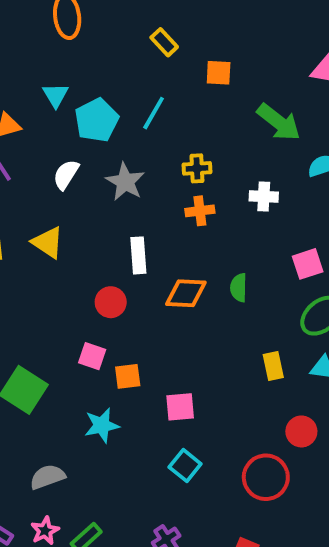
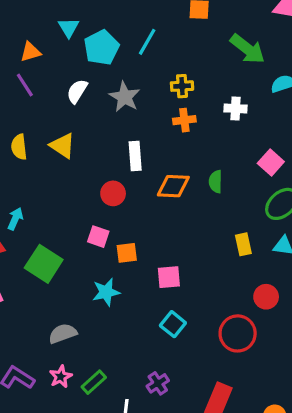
pink square: (308, 264) -> (271, 162), turned -30

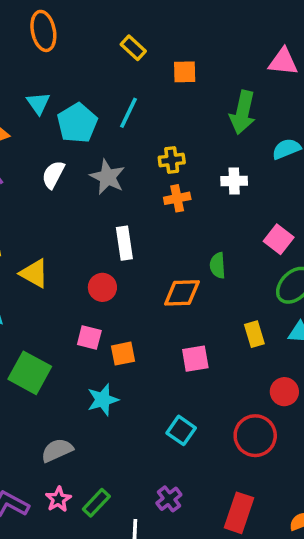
green arrow: (247, 49) -> (243, 112), turned 69
yellow triangle: (63, 146) -> (34, 273), moved
orange diamond: (173, 186) -> (182, 293), moved
pink square: (169, 277) -> (195, 359), moved

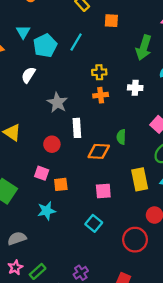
gray star: (107, 177) -> (57, 103), moved
white rectangle: (124, 243) -> (77, 128), moved
yellow rectangle: (254, 334) -> (140, 179), size x1.5
cyan square: (181, 430) -> (94, 223), moved

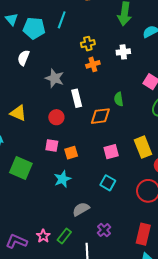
cyan pentagon: (45, 46) -> (34, 28), turned -30
yellow rectangle: (140, 179) -> (143, 147), moved
gray semicircle: (17, 238) -> (81, 209), moved

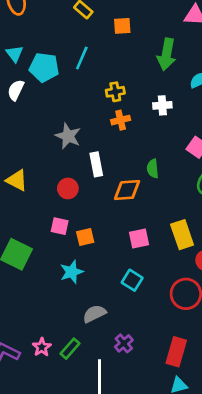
white semicircle: (24, 58) -> (16, 90), moved

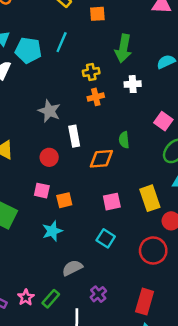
green arrow: (167, 54) -> (123, 48), moved

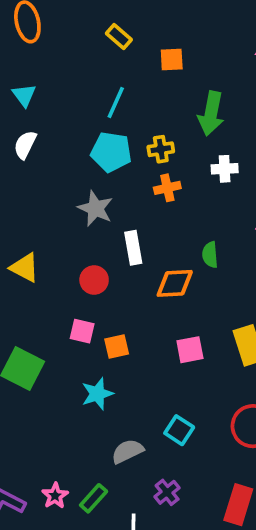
cyan pentagon: (28, 50) -> (111, 152), moved
cyan square: (106, 238) -> (179, 430), moved

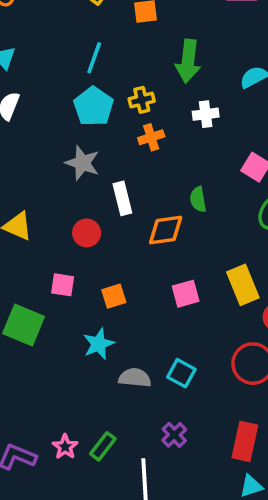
cyan pentagon: (111, 152) -> (93, 106), turned 30
pink square: (82, 331) -> (63, 285), moved
gray semicircle: (127, 451) -> (135, 378), moved, turned 36

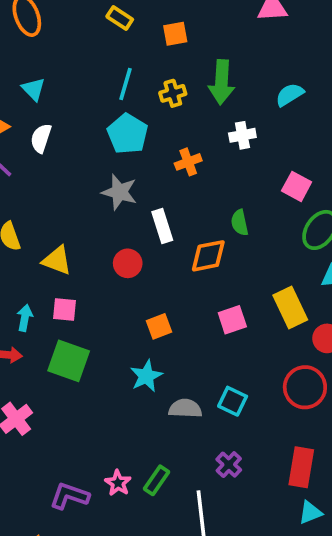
yellow cross: (142, 100) -> (173, 93), moved
pink square: (63, 285) -> (65, 310), moved

